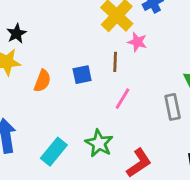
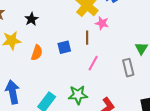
black star: (16, 33) -> (31, 19), moved
green star: (99, 143) -> (78, 95), turned -30

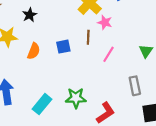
pink line: (93, 63) -> (109, 54), moved
gray rectangle: (128, 68) -> (135, 86), moved

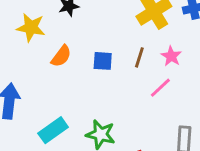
pink star: (105, 22) -> (171, 56), moved

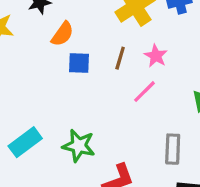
orange semicircle: (61, 56) -> (62, 34), moved

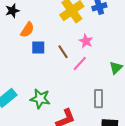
brown line: (120, 58) -> (63, 52), moved, turned -48

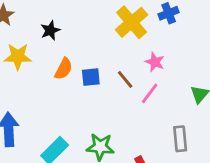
orange semicircle: (27, 30) -> (64, 69), moved

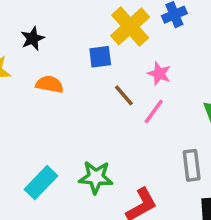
orange semicircle: (64, 69) -> (50, 84), turned -105
blue square: (91, 77) -> (100, 57), moved

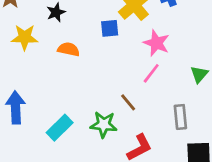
pink star: (159, 74) -> (156, 43), size x1.4
brown line: (124, 95) -> (128, 102), moved

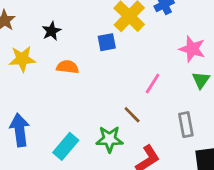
pink star: (156, 43) -> (192, 49), moved

